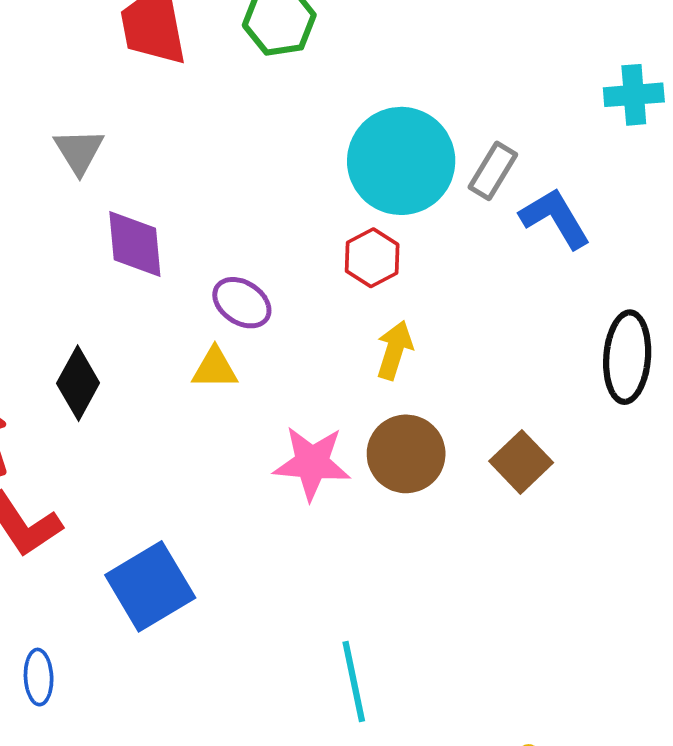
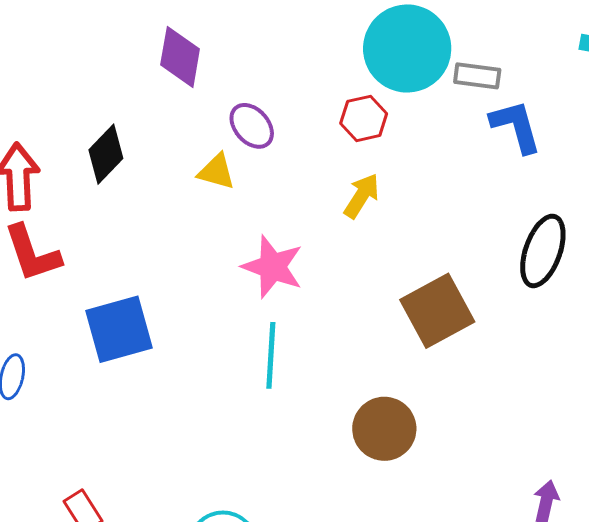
gray rectangle: (493, 171) -> (477, 76), turned 51
brown circle: (406, 454) -> (384, 429), moved
brown square: (521, 462) -> (437, 311), size x1.5
cyan line: (354, 682) -> (271, 355), moved

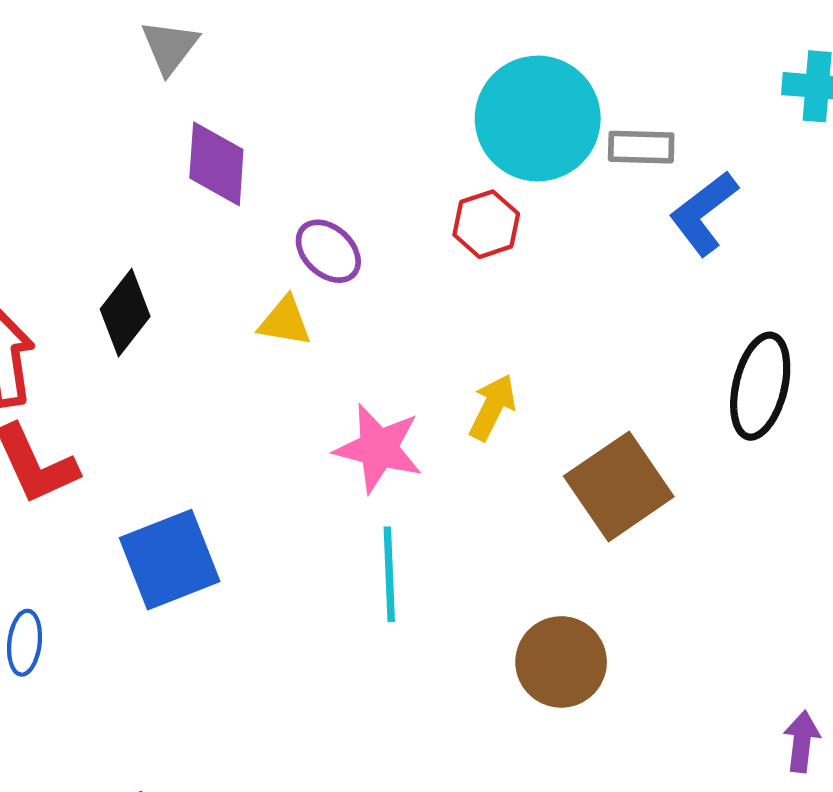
blue L-shape: (516, 126) -> (704, 213), turned -106
yellow arrow: (362, 196) -> (492, 407), moved

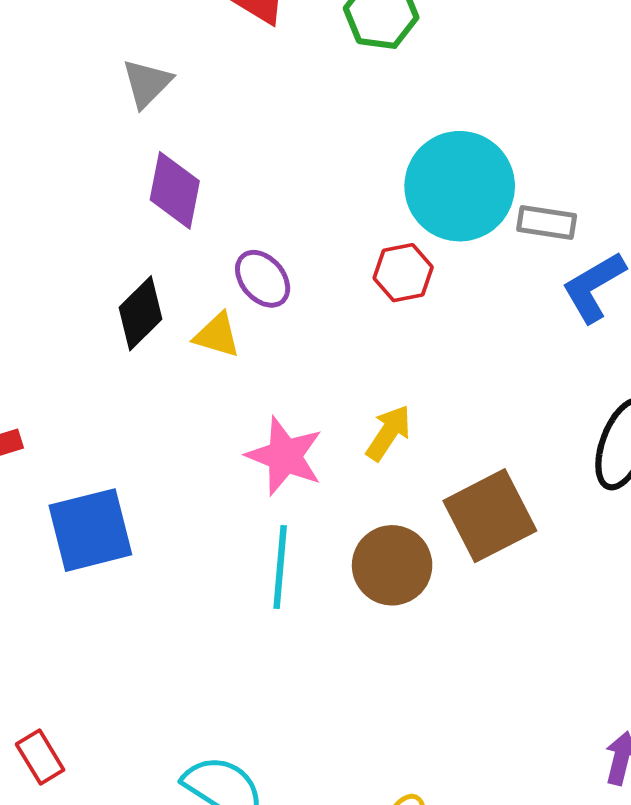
black diamond: (125, 313) -> (141, 313), moved
brown circle: (561, 662) -> (392, 565), moved

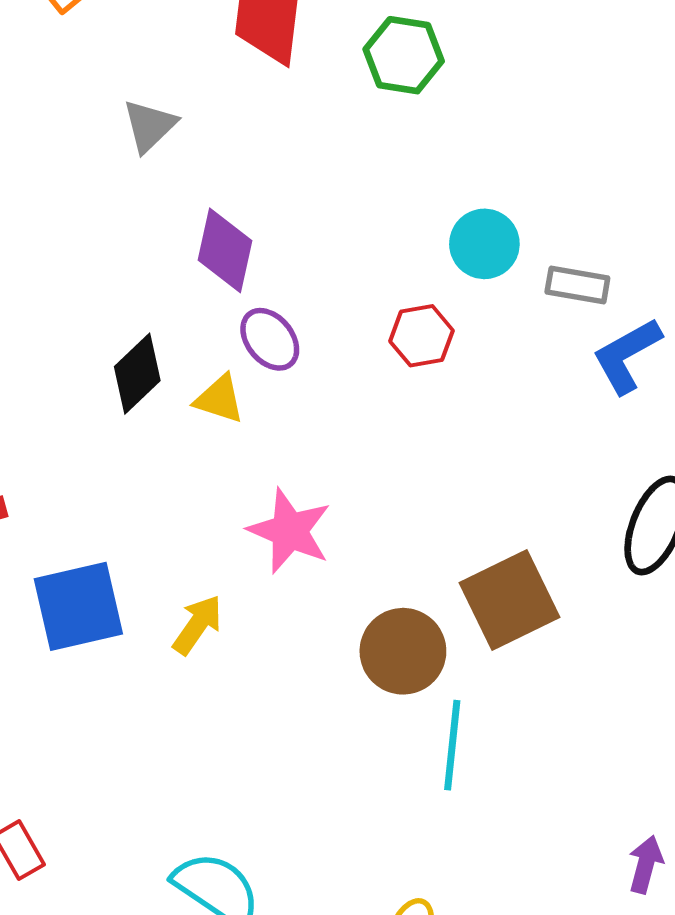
cyan circle: (460, 186) -> (484, 244), size x0.6
purple diamond: (175, 190) -> (225, 250), moved
yellow arrow: (388, 433) -> (197, 625), moved
cyan line: (280, 567) -> (452, 745), moved

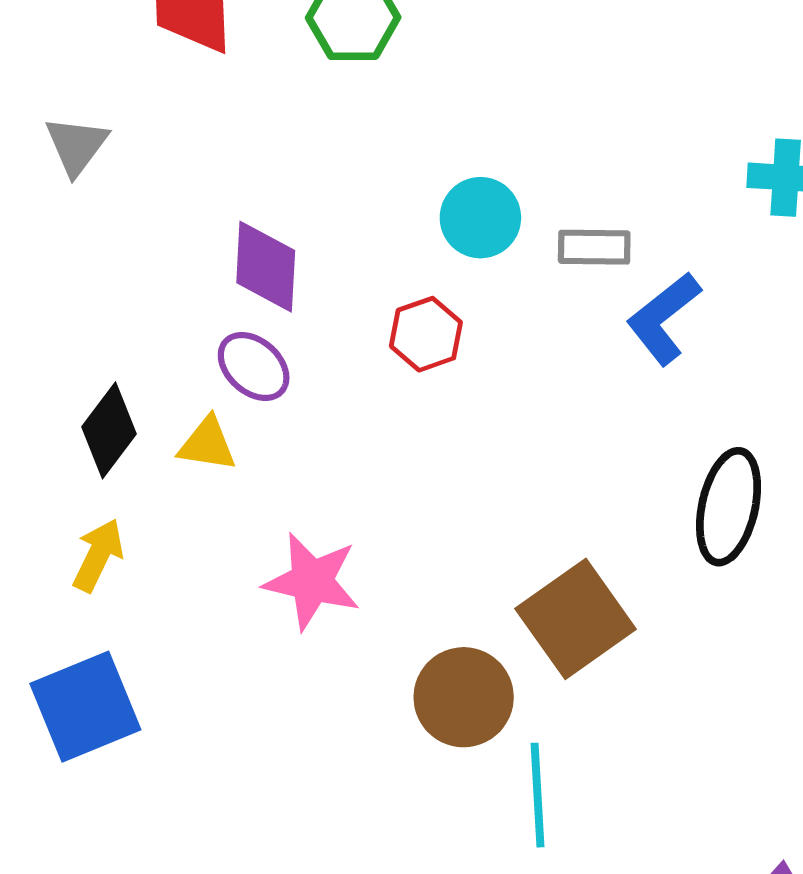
purple diamond: (225, 250) -> (266, 267), moved
yellow arrow: (197, 625) -> (98, 555), moved

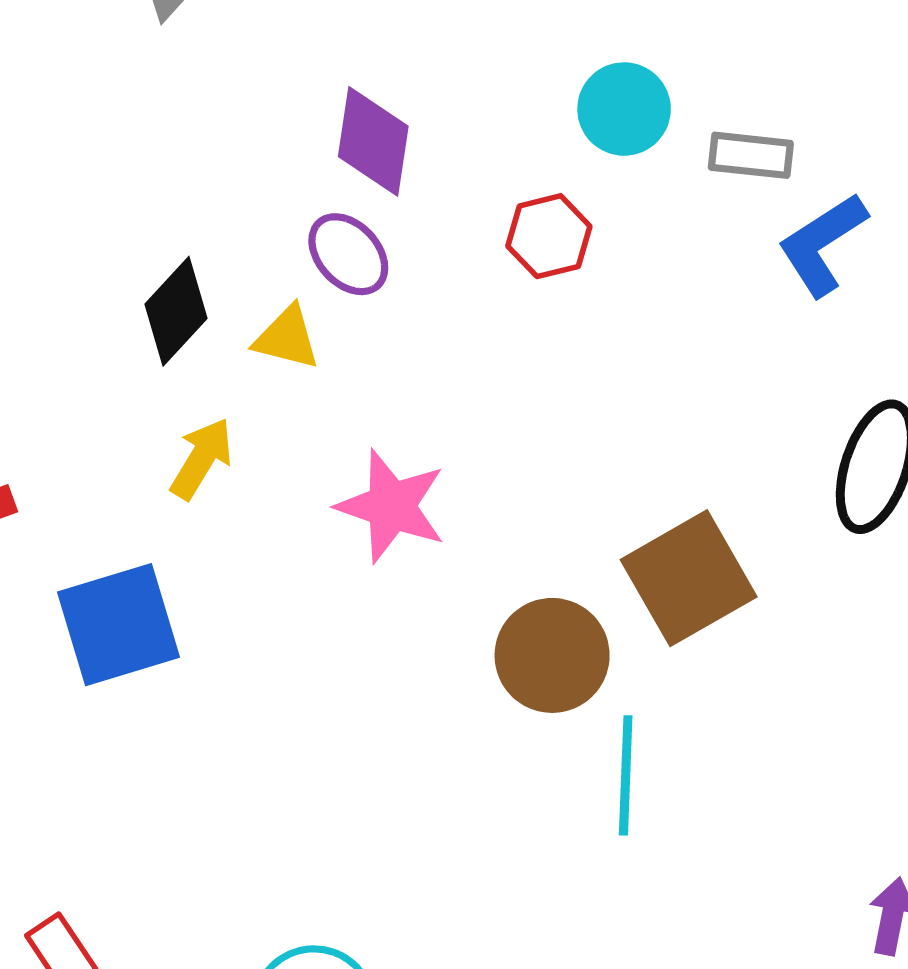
yellow arrow: (98, 555) -> (202, 458), moved

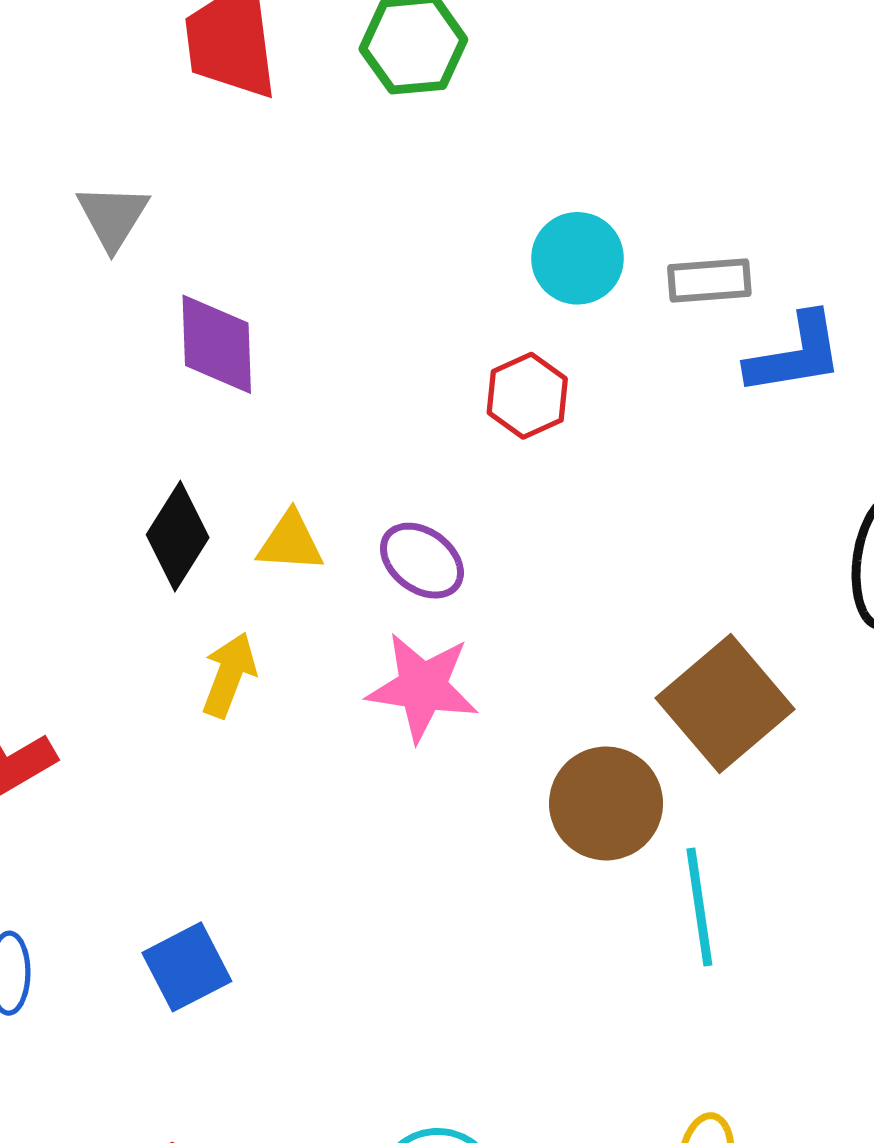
purple diamond: (373, 141) -> (217, 344), moved
blue L-shape: (822, 244) -> (795, 354), turned -146
purple ellipse: (348, 254) -> (422, 561), moved
blue square: (119, 625) -> (187, 967), moved, size x0.7

